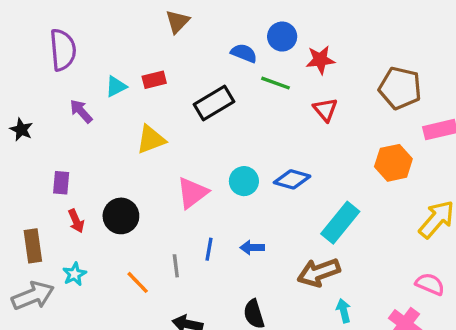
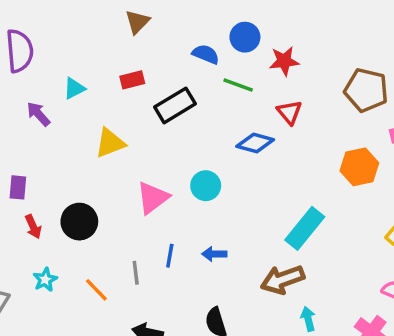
red rectangle: (154, 80) -> (132, 80), moved
blue diamond: (292, 179) -> (255, 143), moved
cyan star: (74, 274) -> (45, 280), moved

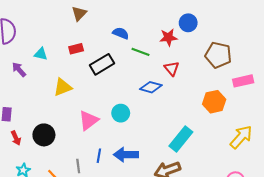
blue circle: (245, 37) -> (188, 23), moved
cyan triangle: (74, 88) -> (41, 54), turned 40
blue arrow: (214, 254) -> (126, 155), size x1.6

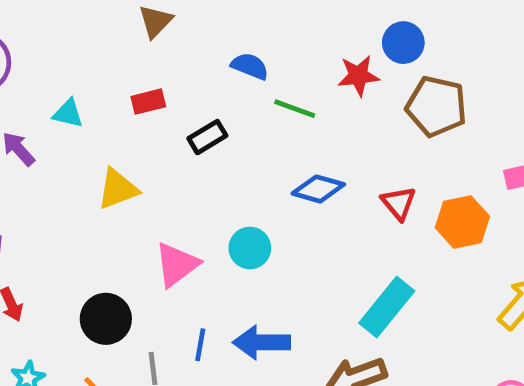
brown pentagon: (218, 55) -> (436, 106), moved
black rectangle: (102, 64) -> (207, 137), size x0.7
red triangle: (172, 68) -> (399, 203), moved
black circle: (44, 135) -> (106, 319), moved

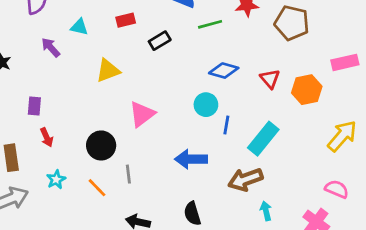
green line: (295, 109) -> (210, 24), turned -35
cyan circle: (250, 248) -> (206, 105), moved
blue line: (200, 345) -> (226, 125), moved

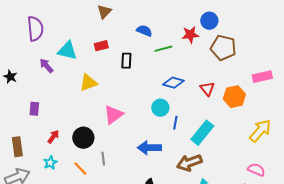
cyan triangle: (79, 27) -> (67, 51), size x1.5
black rectangle: (160, 41) -> (126, 61), turned -56
red arrow: (47, 137) -> (53, 137), moved, turned -120

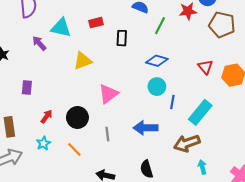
green line: (163, 49) -> (160, 26), turned -48
blue diamond: (173, 83) -> (157, 61), moved
gray line: (103, 159) -> (107, 134), moved

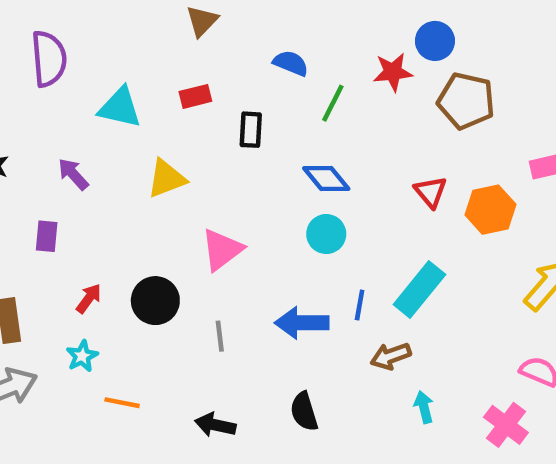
purple arrow: (39, 43) -> (73, 174), moved
blue diamond: (157, 61) -> (326, 179), turned 35
blue line: (172, 102) -> (360, 305), moved
brown arrow: (187, 143) -> (391, 356), size x0.7
orange line: (74, 149) -> (122, 403), moved, turned -35

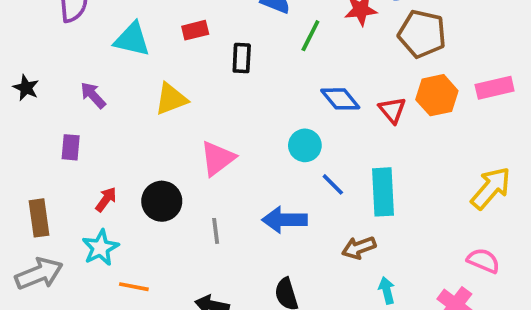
blue diamond: (326, 179) -> (340, 99), moved
orange hexagon: (490, 210) -> (437, 95), moved
cyan rectangle: (419, 290) -> (383, 192), turned -42
blue line: (360, 305) -> (333, 184), moved, turned -55
cyan star: (82, 356) -> (100, 248), size x1.4

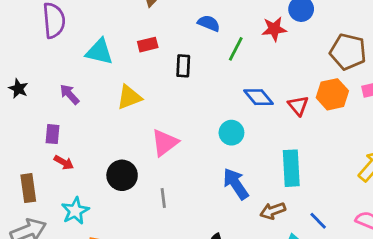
brown pentagon: (422, 34) -> (348, 52), moved
blue line: (333, 184) -> (318, 221), moved
red arrow: (106, 199) -> (64, 162), moved, turned 84
blue arrow: (284, 220) -> (236, 184), moved, turned 56

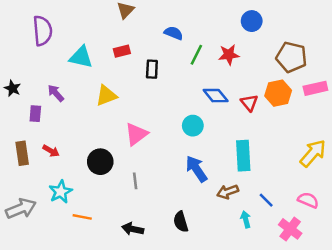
red star: (274, 29) -> (229, 55), moved
purple rectangle: (52, 134) -> (35, 114), moved
brown rectangle: (28, 188) -> (22, 153), moved

